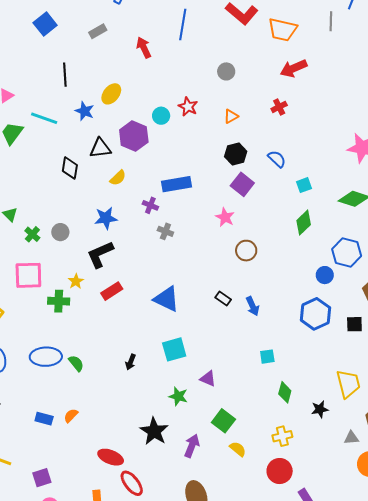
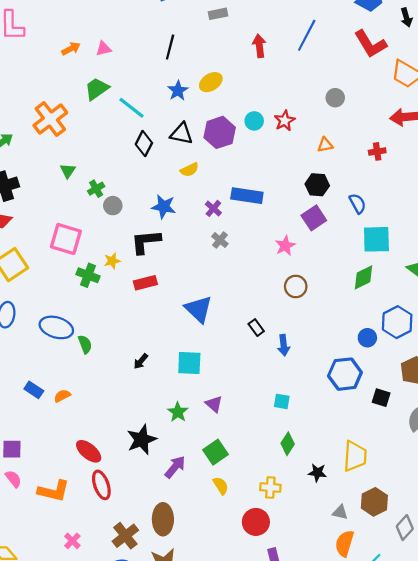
cyan line: (44, 118) -> (132, 108), moved
cyan square: (304, 185) -> (376, 239), size x1.8
green cross: (32, 234) -> (96, 189), moved

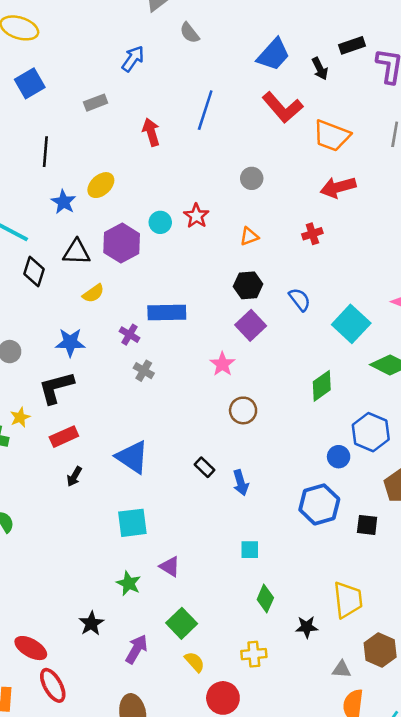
cyan square: (376, 239) -> (351, 324), moved, turned -36
black arrow: (141, 361) -> (74, 476), moved
black star: (142, 440) -> (91, 623), size x0.7
red circle: (256, 522) -> (223, 698), moved

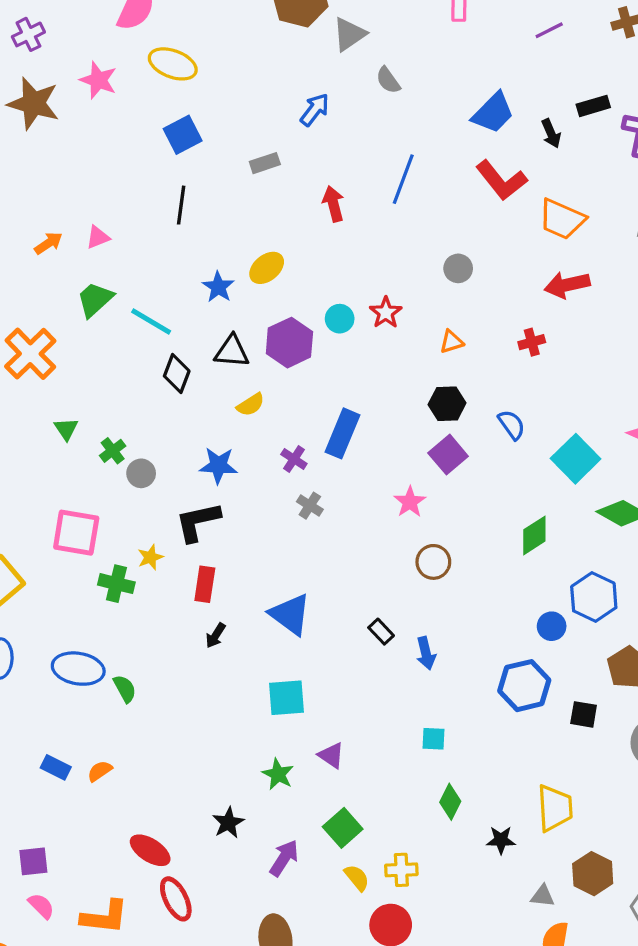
black line: (45, 152) -> (181, 205), moved
blue rectangle: (167, 313) -> (343, 433), turned -69
red rectangle: (64, 437) -> (205, 584), turned -60
yellow cross: (254, 654) -> (401, 870), moved

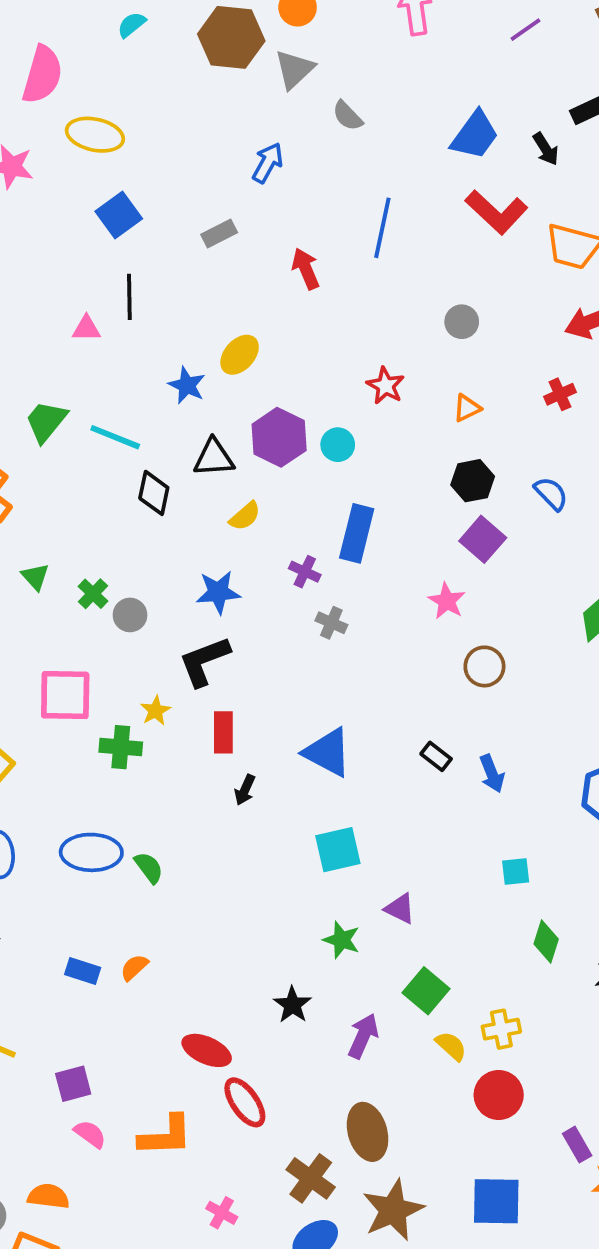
pink triangle: (98, 237) -> (86, 328), moved, turned 30
cyan circle: (340, 319) -> (338, 445), moved

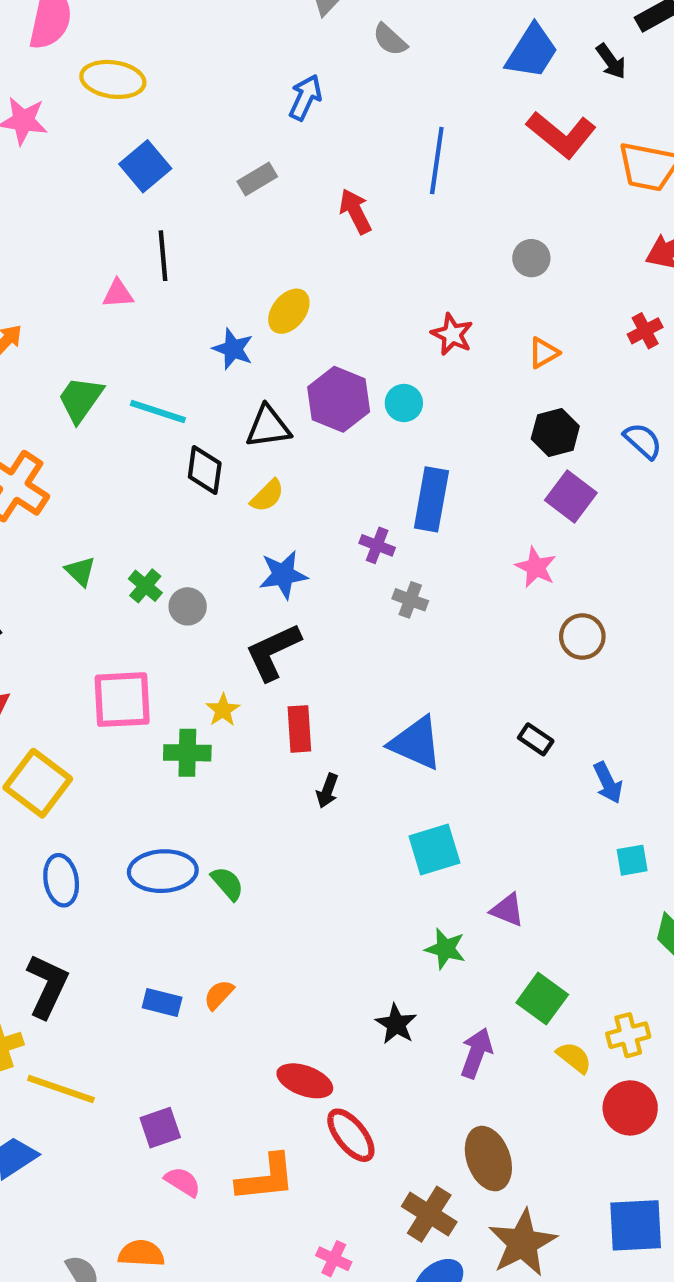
yellow semicircle: (245, 516) -> (267, 496), moved
blue arrow: (492, 774) -> (608, 783), moved

